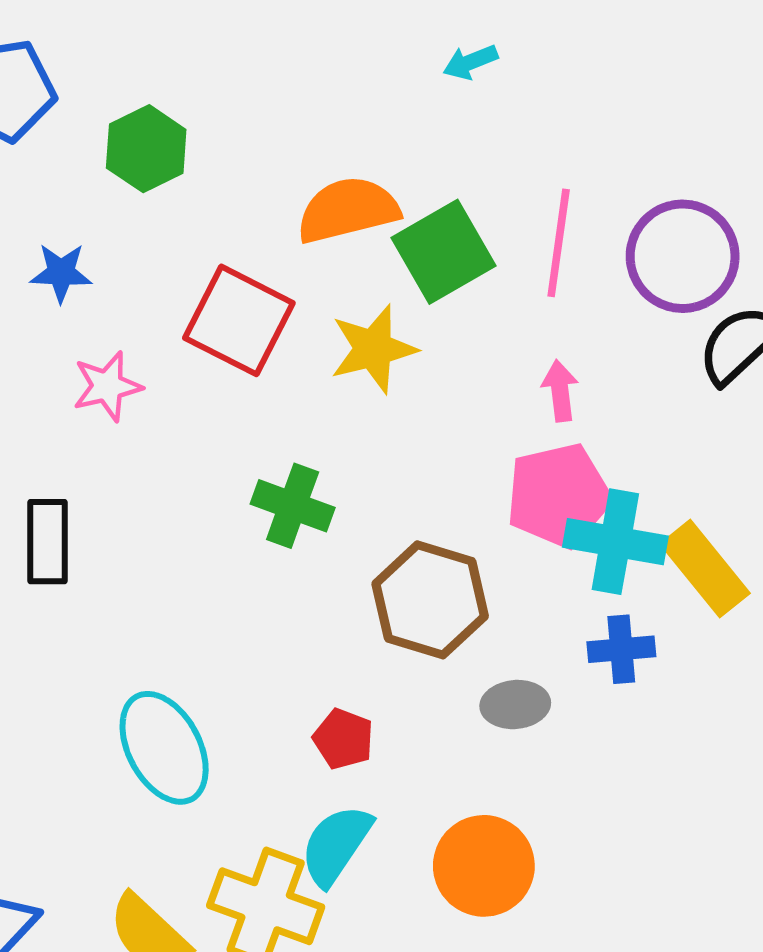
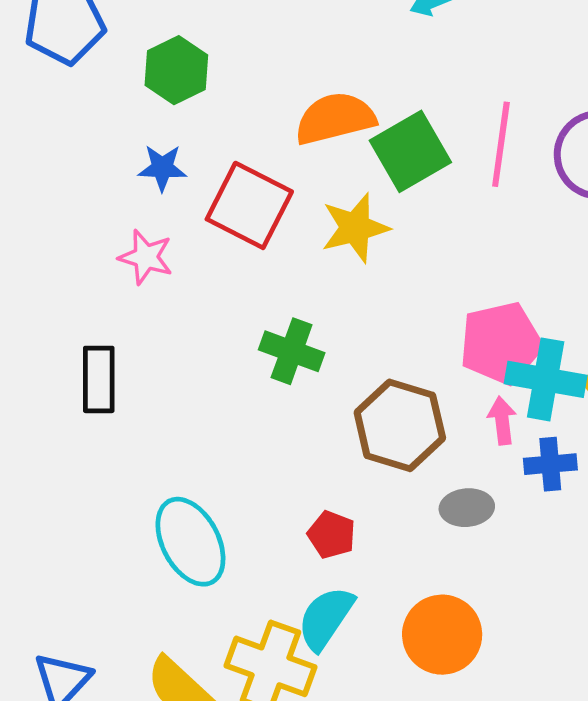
blue star: (61, 273) -> (162, 168), moved
pink star: (107, 386) -> (146, 257), turned 30
pink arrow: (560, 391) -> (502, 421), moved

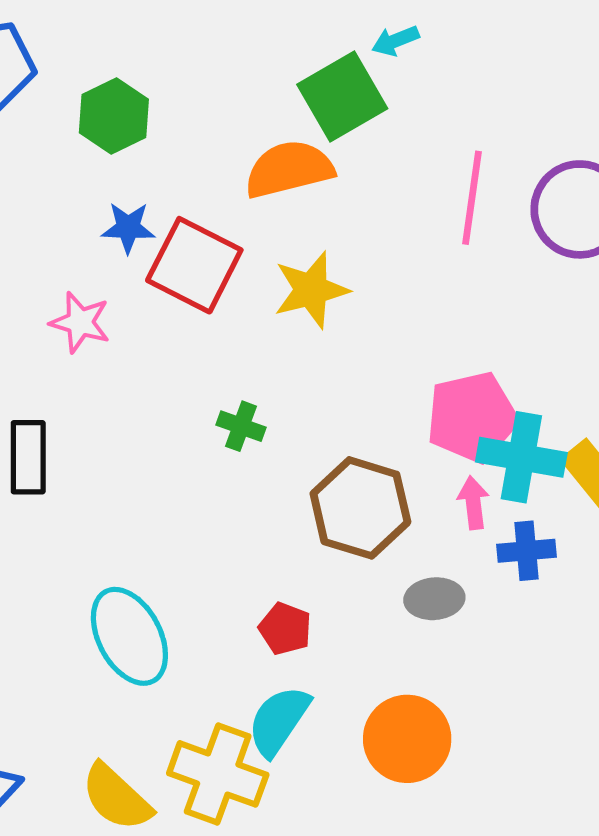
green square: (410, 151) -> (342, 97), moved
blue star: (162, 168) -> (128, 228), moved
green cross: (292, 351) -> (241, 426), size x0.7

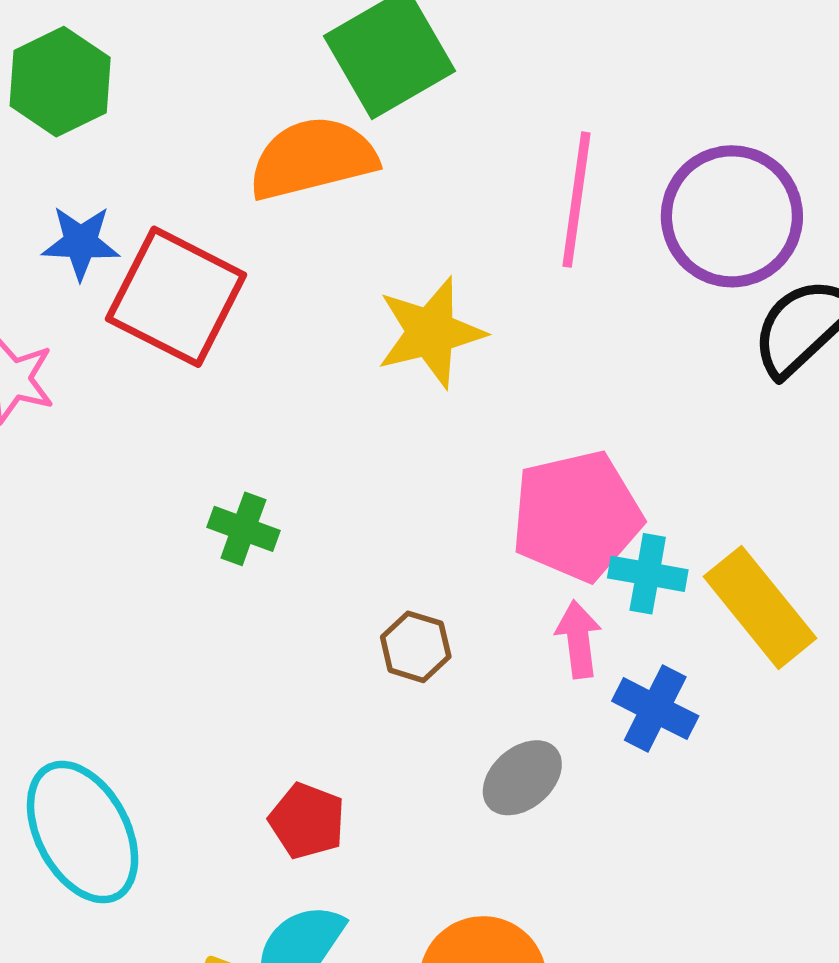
yellow star: (311, 290) -> (431, 332), moved
cyan cross: (521, 457) -> (648, 574), size x0.6
brown hexagon: (360, 508) -> (416, 647), size x0.5
blue cross: (527, 551) -> (655, 709), turned 32
gray ellipse: (434, 599) -> (522, 778), turned -36

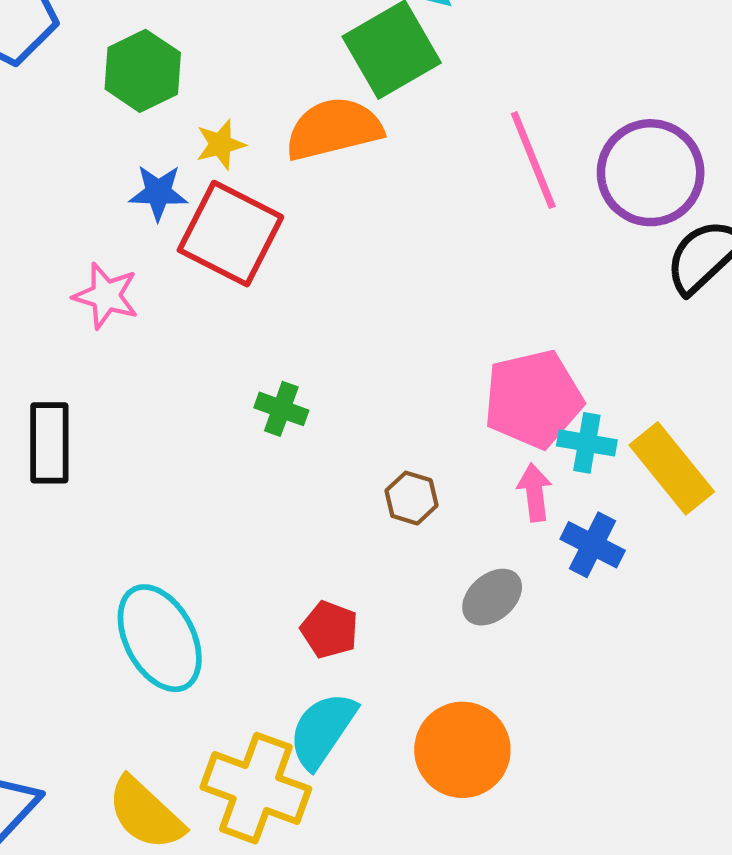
pink line: (577, 200) -> (533, 160), turned -30
yellow star: (431, 332) -> (221, 144), moved, size x0.6

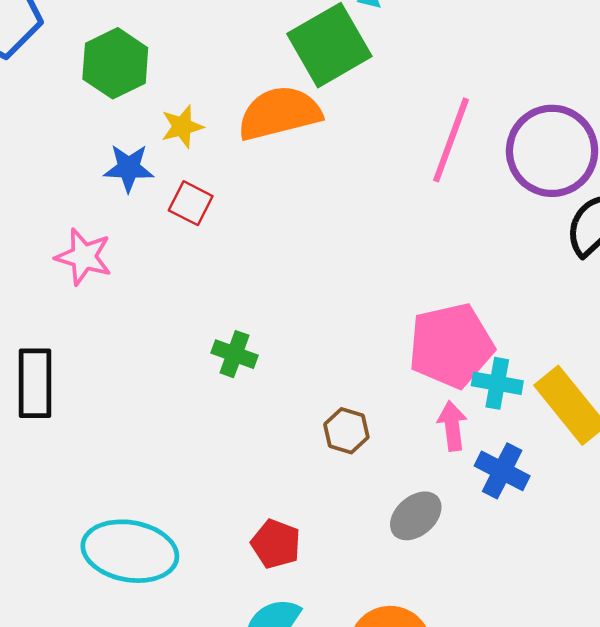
pink line: (533, 160) -> (451, 140), turned 42
red square: (230, 234) -> (191, 203), size x0.5
cyan ellipse: (160, 638) -> (130, 551), turned -52

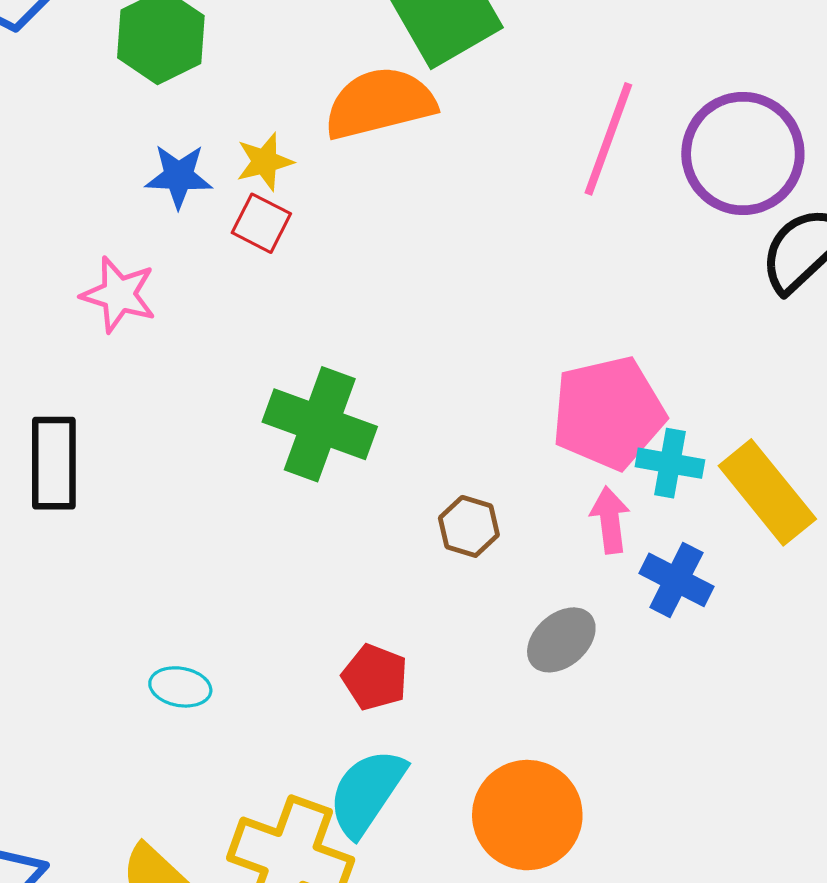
yellow star: (182, 127) -> (265, 162), moved
green cross: (234, 354) -> (320, 424), size x1.8
cyan ellipse: (130, 551) -> (180, 687), size x0.5

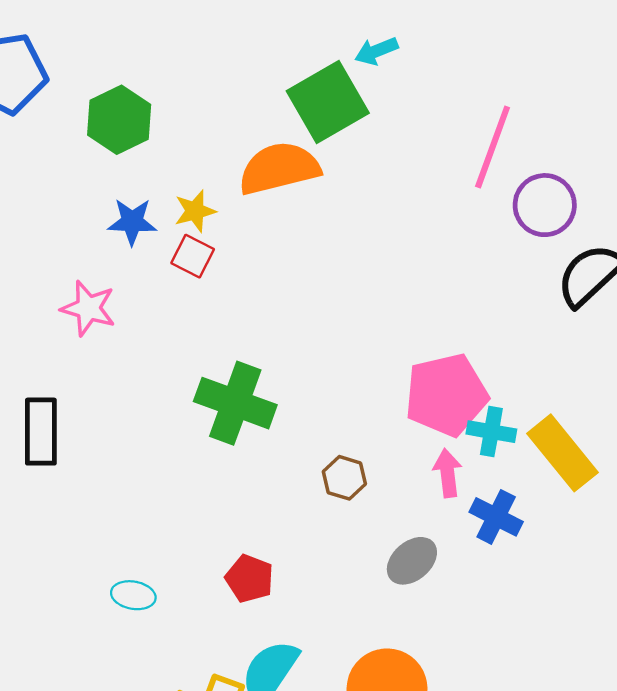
pink line: (608, 139) -> (493, 147), moved
purple circle: (743, 153) -> (545, 205), size x0.7
red pentagon: (375, 677) -> (250, 579), moved

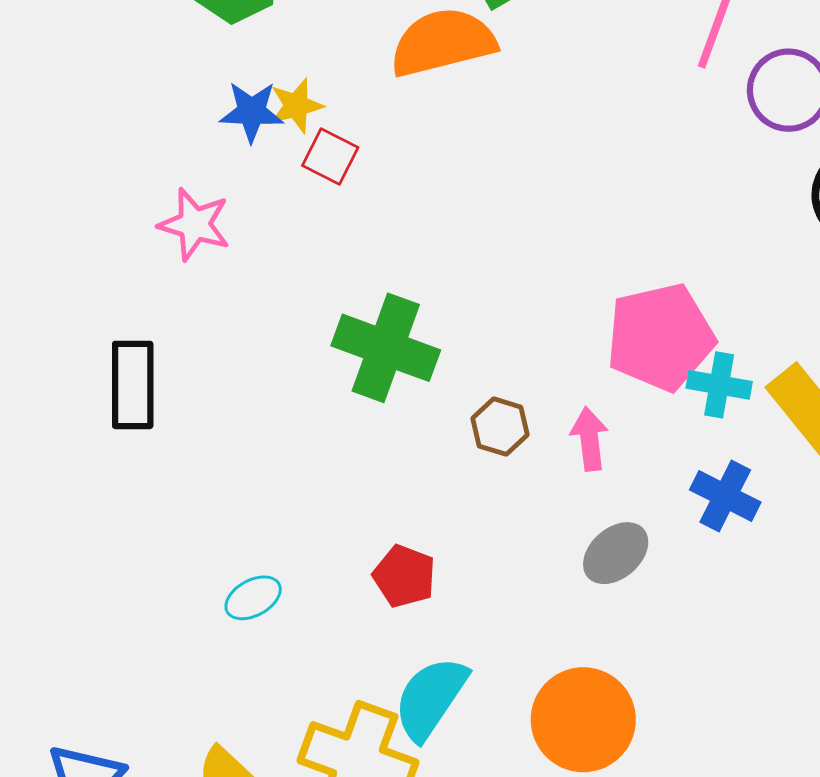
yellow star: (195, 211) -> (296, 106), moved
pink arrow: (447, 473) -> (589, 439), moved
brown hexagon: (344, 478) -> (500, 427), moved
cyan ellipse: (133, 595) -> (253, 598), turned -39

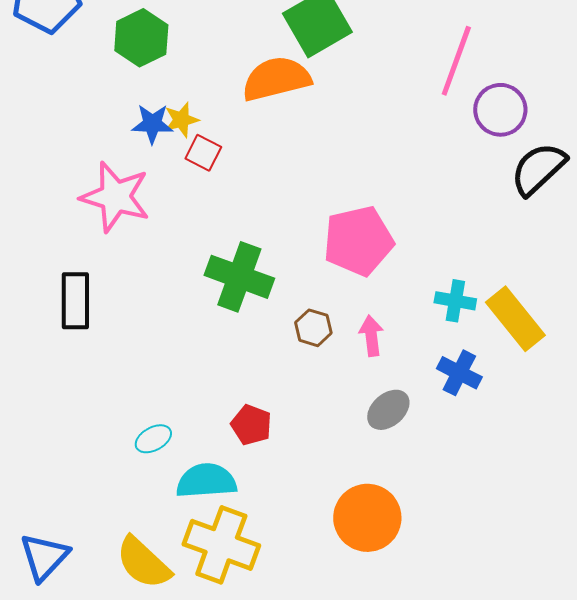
pink star: (194, 224) -> (115, 197), size x1.5
pink pentagon: (660, 337) -> (358, 241), moved
cyan semicircle: (431, 698) -> (206, 481), moved, turned 52

